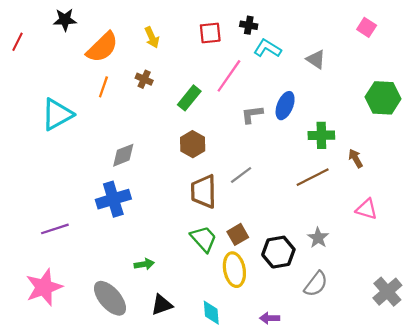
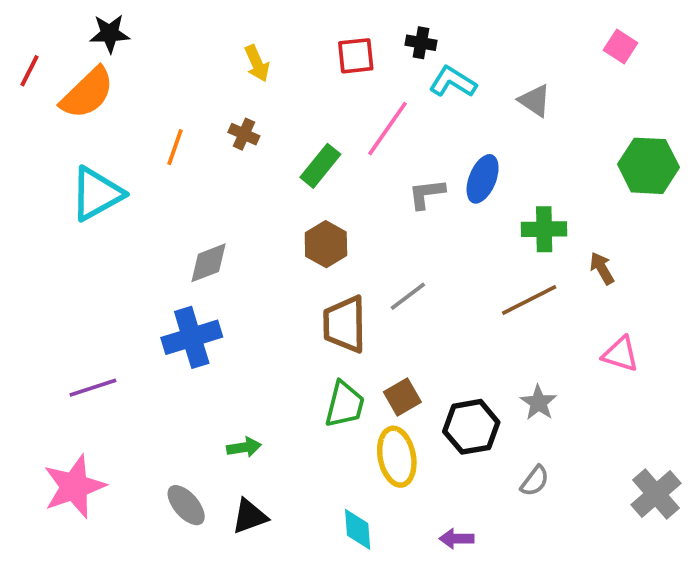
orange semicircle: (102, 47) -> (87, 93), moved
green trapezoid: (204, 239) -> (345, 404), turned 56
gray semicircle: (316, 284) -> (535, 481), size x0.7
gray ellipse: (110, 298) -> (186, 505), size x0.7
black triangle: (162, 305) -> (250, 516), moved

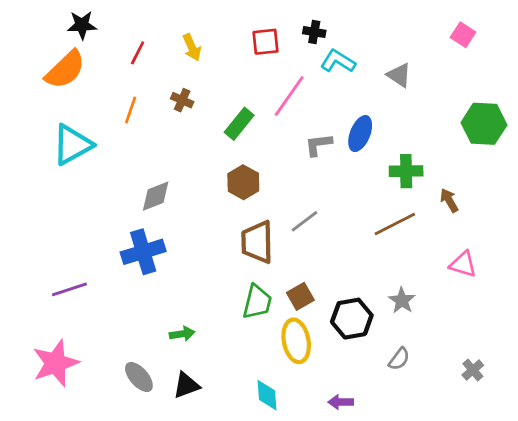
red line: (30, 71) -> (138, 53), moved
gray cross: (656, 494) -> (473, 370), moved, size x0.6

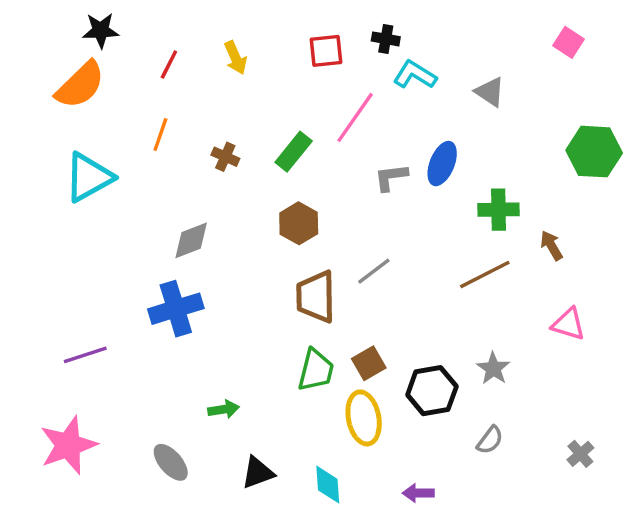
brown cross: (182, 100) -> (225, 157), moved
black triangle: (186, 385) -> (258, 473), moved

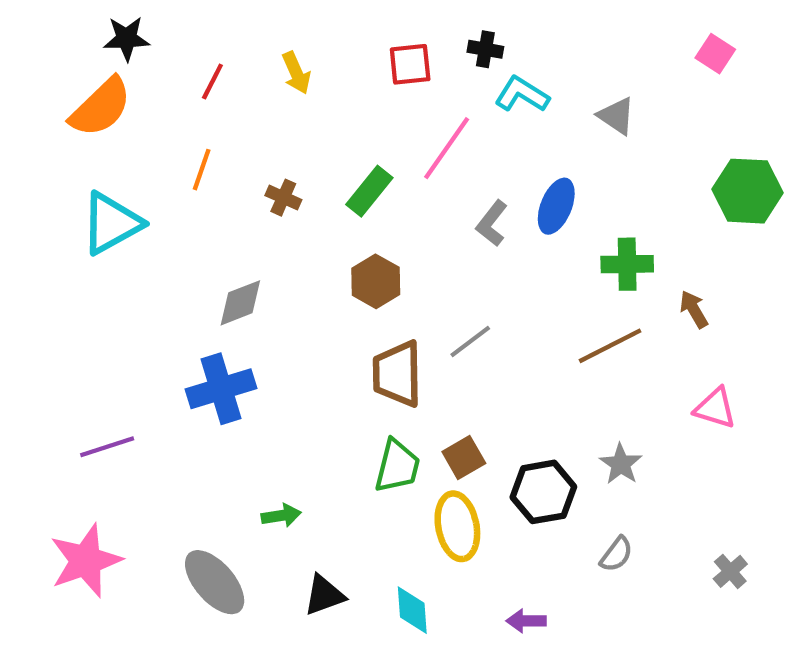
gray L-shape: (391, 177) -> (492, 223), turned -45
gray ellipse: (171, 462) -> (215, 582), size x1.4

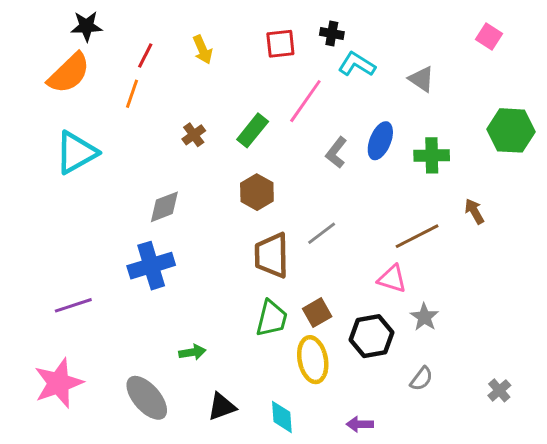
orange line: (202, 170) -> (132, 94), moved
brown cross: (283, 198) -> (194, 135), turned 30
green cross: (627, 264) -> (432, 155), moved
pink triangle: (715, 408) -> (392, 279), moved

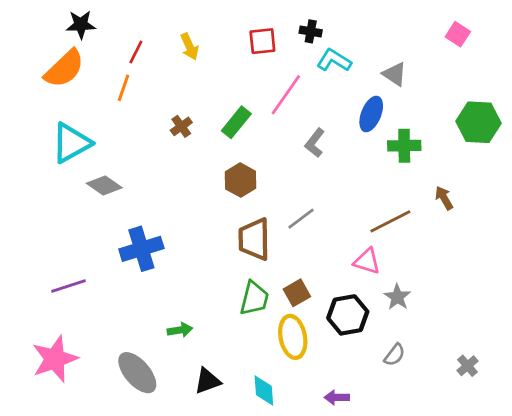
blue ellipse: (380, 141) -> (371, 114), moved
gray diamond: (164, 207) -> (104, 186), moved, turned 56

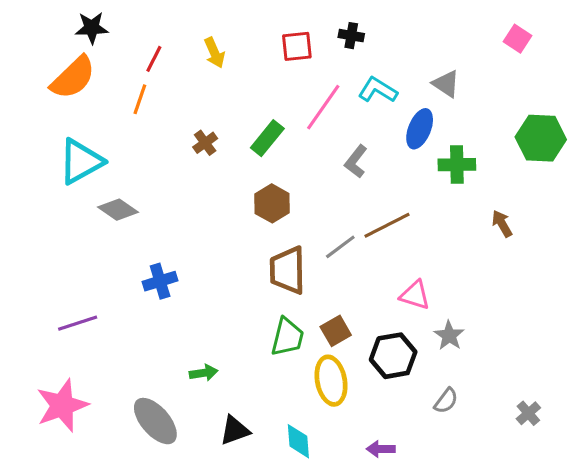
cyan L-shape: (334, 60) -> (378, 90), moved
brown line: (390, 221) -> (387, 225), moved
blue cross: (141, 249) -> (160, 281), size x0.7

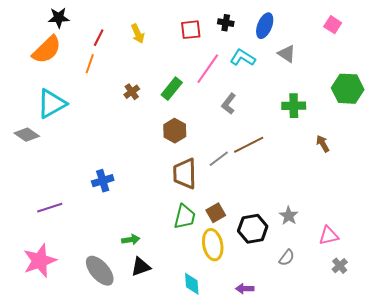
blue ellipse: (420, 129) -> (265, 26), moved
gray diamond: (118, 210) -> (27, 135), moved
pink triangle: (415, 295) -> (329, 236), moved, turned -30
black triangle: (235, 430) -> (141, 267), moved

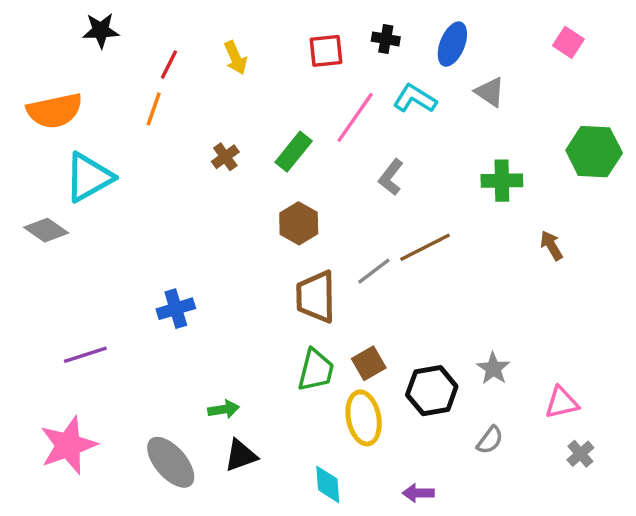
orange semicircle: (47, 50) -> (55, 111), moved, turned 32

